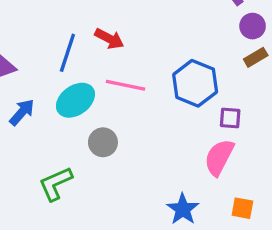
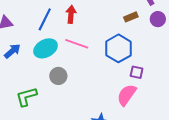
red arrow: (109, 39) -> (71, 14), turned -120
brown rectangle: (256, 57) -> (131, 17), moved

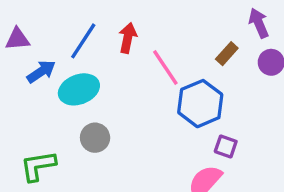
brown rectangle: (131, 17) -> (227, 54), turned -32
pink line: (77, 44) -> (165, 68), moved, turned 30
blue arrow: (12, 51) -> (41, 72), moved

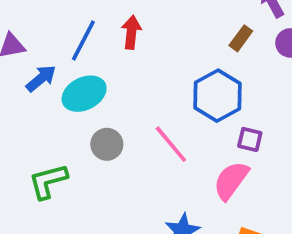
pink line: (165, 68) -> (171, 144), moved

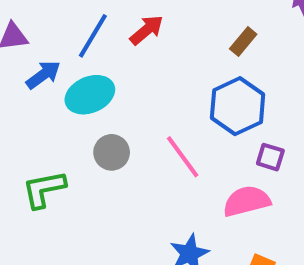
red arrow: (131, 32) -> (147, 30), turned 40
brown rectangle: (241, 38) -> (243, 42), moved
pink semicircle: (231, 181) -> (247, 201), turned 36

